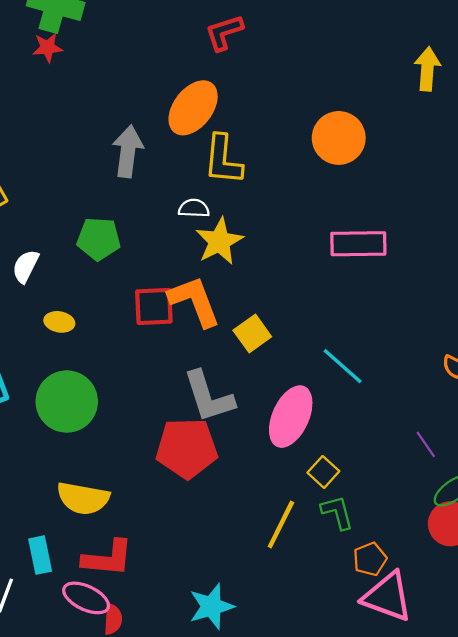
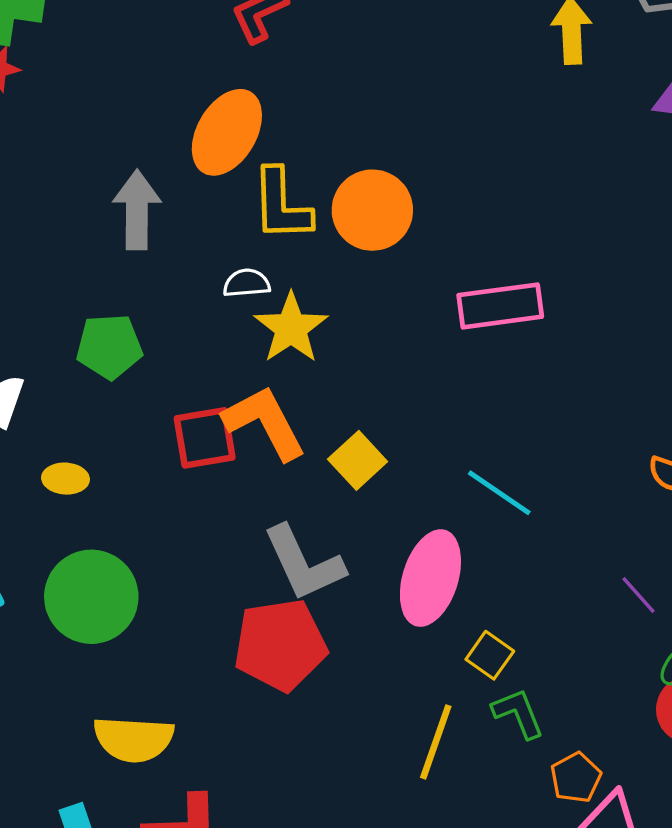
orange circle: (339, 138) -> (372, 210), moved

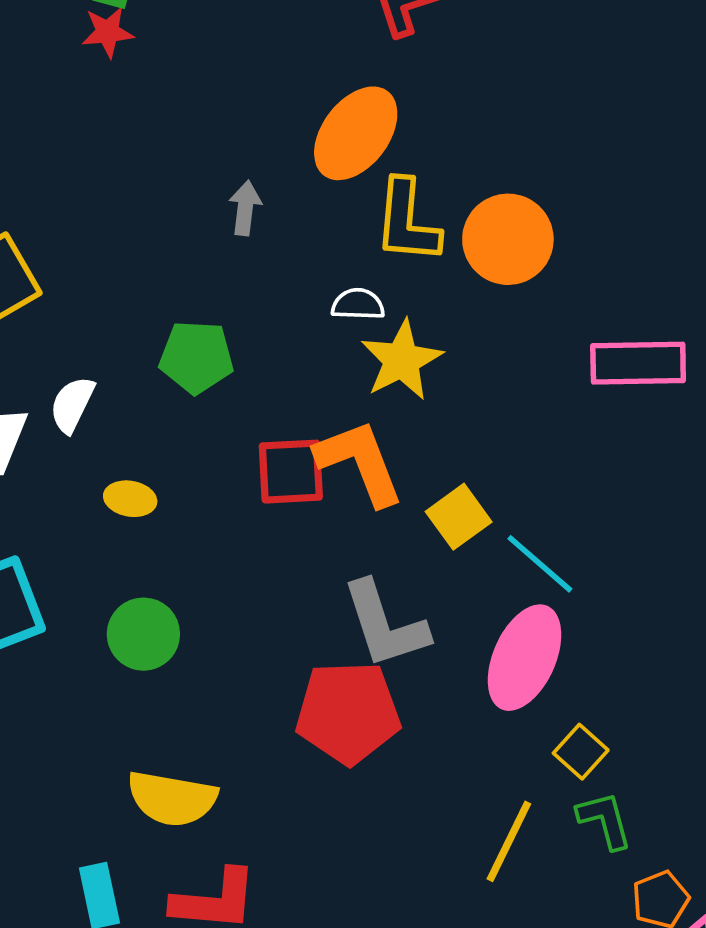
gray arrow: (137, 210) -> (245, 208), size x0.6
cyan line: (499, 493) -> (540, 564), moved
green circle: (91, 597) -> (143, 634), size x0.7

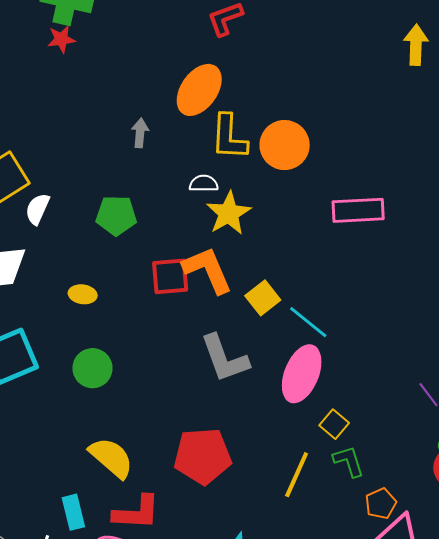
white semicircle: (72, 405) -> (37, 209), moved
red pentagon: (348, 712) -> (203, 456), moved
yellow semicircle: (172, 799) -> (111, 458), turned -147

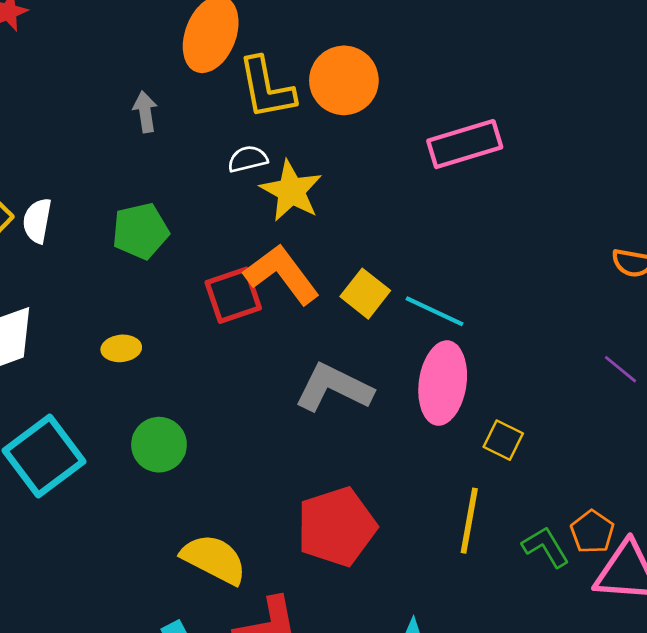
white semicircle: (37, 209) -> (37, 221), moved
gray L-shape: (225, 358) -> (334, 388), turned 150
green L-shape: (349, 461) -> (546, 547), moved

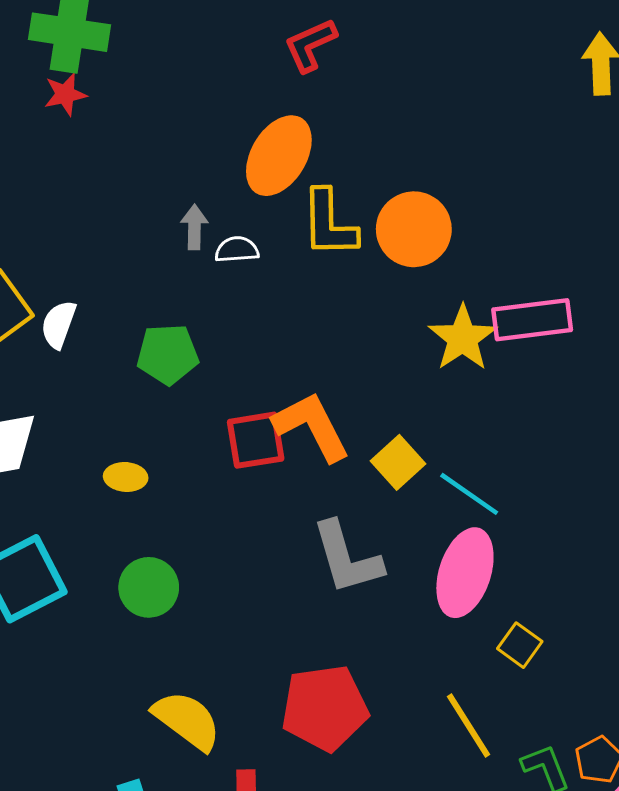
white semicircle: (248, 159) -> (237, 250), moved
yellow star: (291, 191) -> (463, 338), moved
gray L-shape: (334, 388) -> (347, 558), turned -142
yellow line: (469, 521) -> (469, 725), turned -52

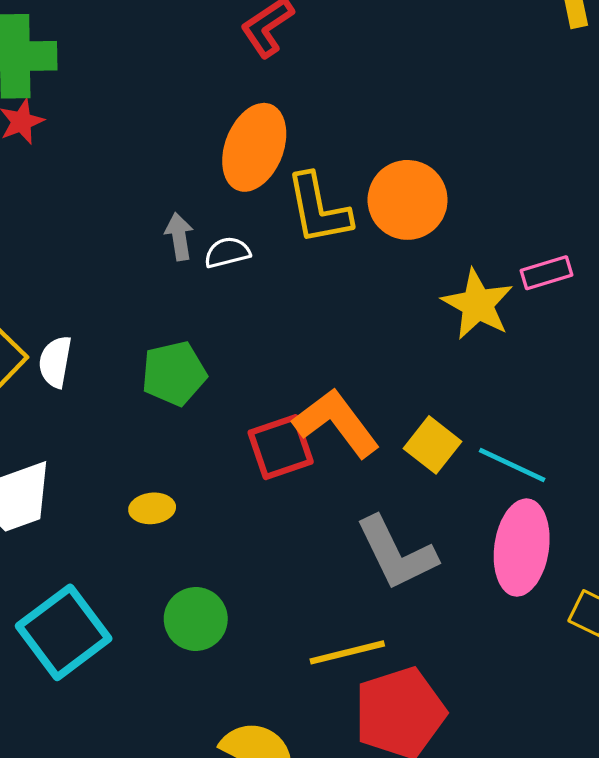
pink rectangle: (532, 320) -> (547, 273), size x0.6
yellow line: (469, 725) -> (347, 652), moved, turned -62

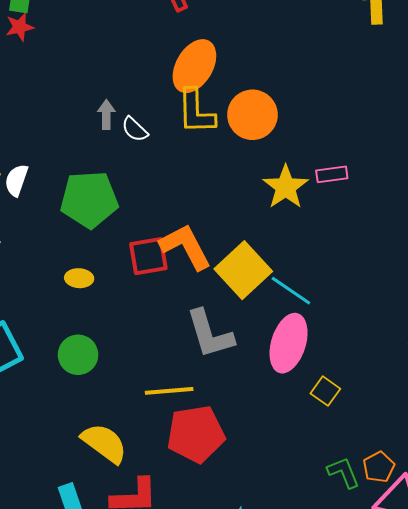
orange ellipse: (254, 147) -> (194, 66), moved
white semicircle: (227, 252) -> (135, 129), turned -132
green pentagon: (174, 373) -> (89, 199), size x1.4
yellow square: (432, 445) -> (243, 270), size x1.6
yellow ellipse: (152, 508) -> (79, 278), moved

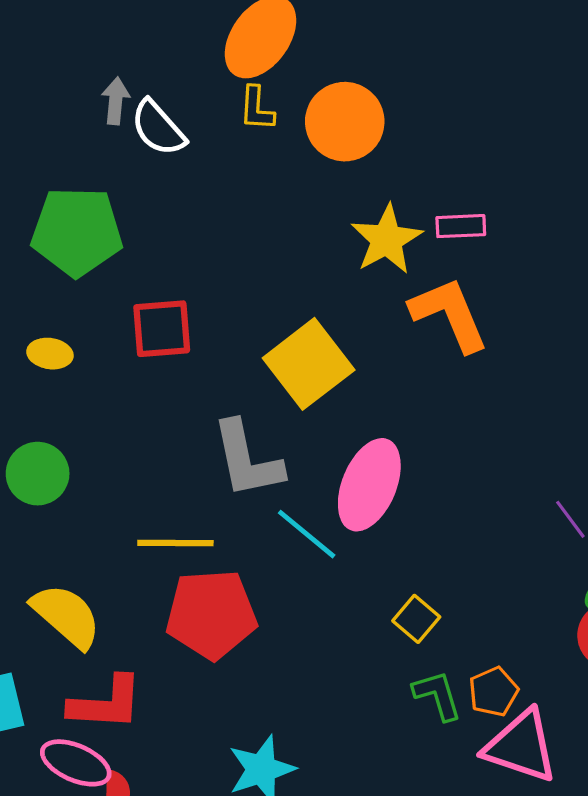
yellow L-shape: (196, 111) -> (257, 108), size x0.6
white semicircle: (135, 129) -> (158, 128), size x1.4
orange L-shape: (186, 247) -> (449, 314), moved
cyan line: (291, 291) -> (307, 534), moved
yellow square: (325, 391) -> (416, 619), moved

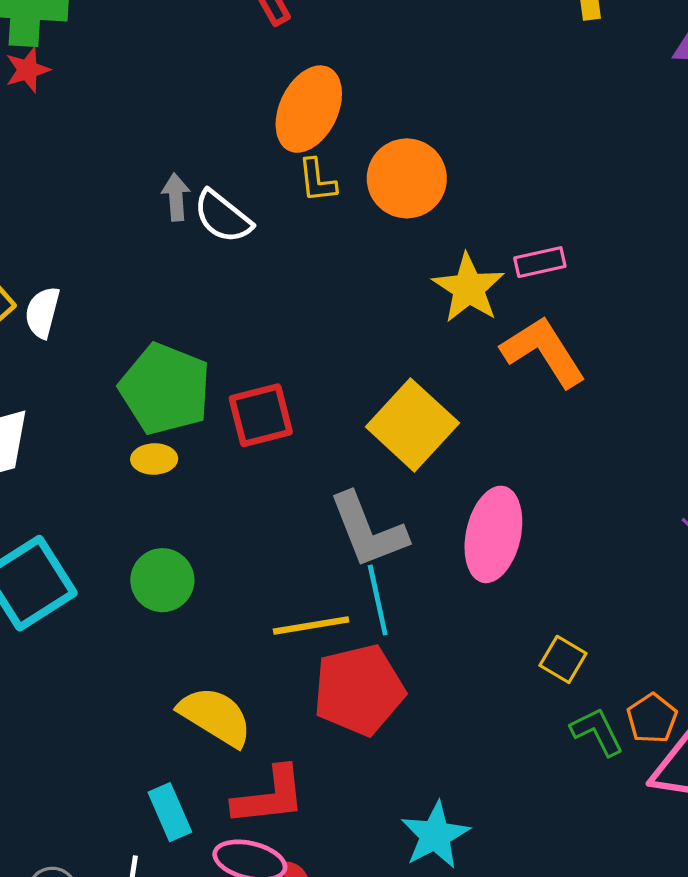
green pentagon: (77, 232) -> (165, 389), moved, turned 30
cyan line: (307, 534) -> (378, 600), moved, turned 48

